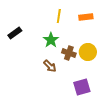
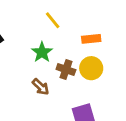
yellow line: (59, 16) -> (53, 20), turned -48
orange rectangle: (86, 17) -> (91, 39), moved

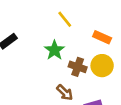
orange rectangle: (91, 39) -> (102, 37), turned 30
brown arrow: (41, 87) -> (65, 93), moved

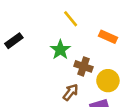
yellow circle: (102, 66) -> (108, 81), moved
brown arrow: (65, 93) -> (71, 92), turned -96

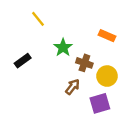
yellow line: (71, 19) -> (38, 19), moved
black rectangle: (14, 41) -> (23, 61), moved

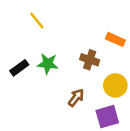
green star: (63, 47) -> (48, 64), moved, turned -30
brown cross: (84, 63) -> (90, 60), moved

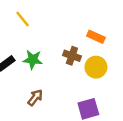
yellow circle: (115, 85) -> (96, 67), moved
brown arrow: (76, 98) -> (35, 97), moved

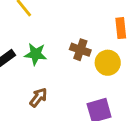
orange rectangle: (96, 37) -> (121, 28), moved, turned 60

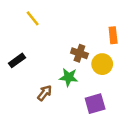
green star: (36, 54) -> (69, 77), moved

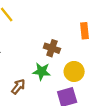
yellow circle: (102, 64) -> (74, 71), moved

